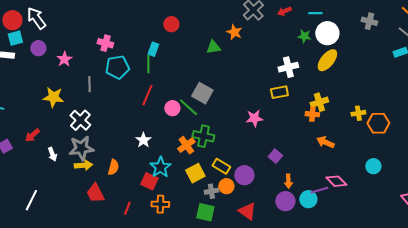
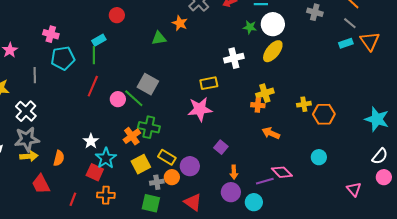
cyan rectangle: (153, 49) -> (99, 40), turned 40
yellow rectangle: (279, 92) -> (209, 83), moved
pink star: (254, 118) -> (200, 109), size x1.4
white star: (143, 140) -> (91, 141), moved
cyan circle: (308, 199) -> (254, 202), moved

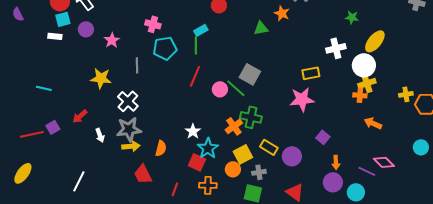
white circle: (273, 24) -> (364, 65), moved
orange circle: (172, 177) -> (233, 169), moved
purple line: (265, 181) -> (367, 171), turned 42

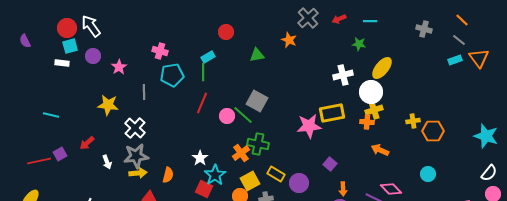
green triangle: (261, 28) -> (257, 55), moved
yellow rectangle: (311, 73) -> (332, 113), moved, size x1.4

